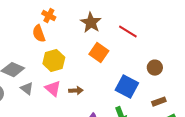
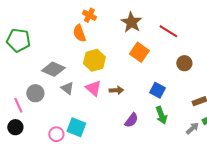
brown circle: (155, 68) -> (184, 63), moved
blue square: (127, 87) -> (157, 90), moved, size x0.7

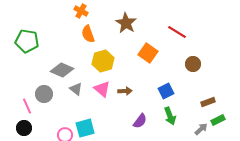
orange cross: (89, 15) -> (81, 11), moved
brown star: (131, 22) -> (126, 23), moved
blue square: (157, 90) -> (166, 91), turned 35
cyan square: (76, 127) -> (85, 128), turned -36

